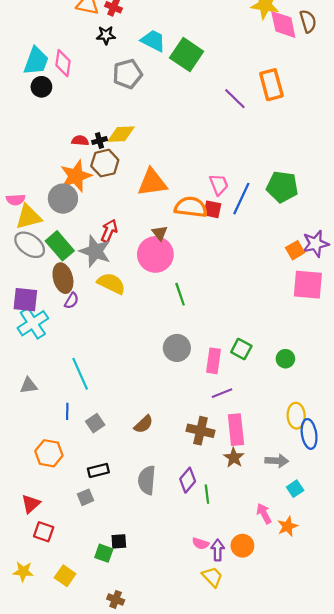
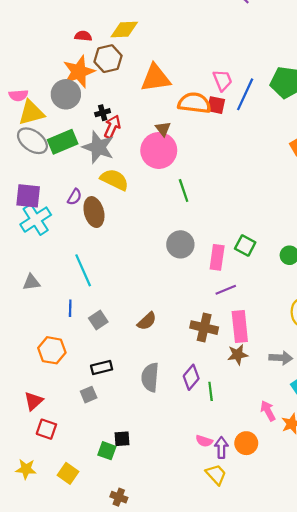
black cross: (99, 141) -> (103, 113), moved
green rectangle: (60, 246) -> (63, 142), turned -72
brown ellipse: (63, 278) -> (94, 212), moved
brown star: (234, 458) -> (238, 355), turned 30

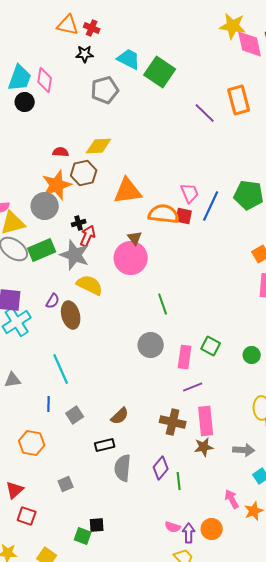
green line: (184, 190) -> (163, 304), moved
black rectangle: (102, 368) -> (105, 445), moved

